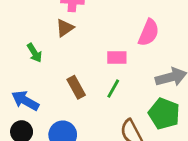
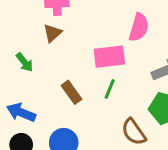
pink rectangle: (117, 57) -> (109, 57), size x1.5

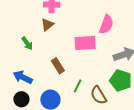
green line: (110, 89) -> (78, 86), moved

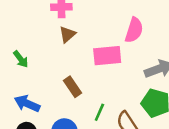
brown triangle: (47, 25) -> (67, 34), moved
green arrow: (27, 43) -> (21, 59), moved

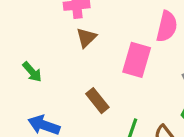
pink rectangle: (107, 56) -> (137, 60), turned -64

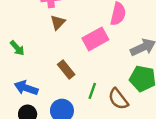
pink rectangle: (137, 60) -> (95, 39), turned 45

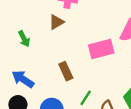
brown triangle: (58, 22) -> (56, 22), moved

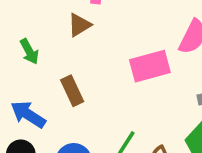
brown rectangle: (66, 71) -> (72, 91), moved

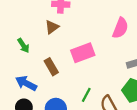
pink rectangle: (150, 66) -> (83, 53), moved

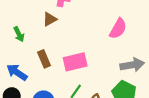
pink rectangle: (83, 53) -> (75, 62), moved

